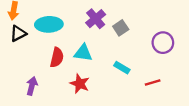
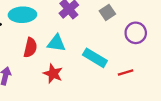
gray square: (121, 28) -> (107, 12), moved
cyan rectangle: (122, 68) -> (95, 58), size x1.5

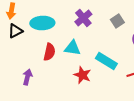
red star: (53, 74) -> (82, 75), moved

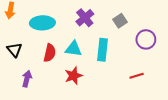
black triangle: (15, 31) -> (14, 50), moved, turned -42
cyan rectangle: (106, 61) -> (102, 50), moved, turned 65
red star: (82, 75) -> (73, 76), moved, turned 30

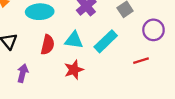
cyan rectangle: (102, 50) -> (106, 41), turned 40
red line: (137, 76) -> (141, 61), moved

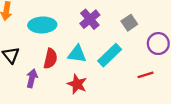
red star: (74, 70) -> (77, 84), turned -30
purple arrow: (23, 73) -> (32, 78), moved

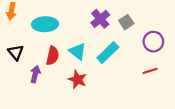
purple cross: (90, 19) -> (100, 19), moved
cyan triangle: (77, 54) -> (78, 51), turned 30
red line: (146, 75) -> (150, 71), moved

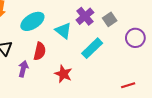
cyan ellipse: (45, 24) -> (32, 21), turned -30
cyan triangle: (78, 51) -> (63, 31), moved
red line: (150, 71) -> (128, 85), moved

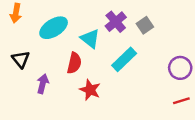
purple circle: (135, 38) -> (180, 68), moved
red semicircle: (40, 51) -> (74, 63), moved
red line: (128, 85) -> (181, 101), moved

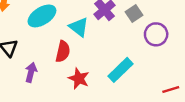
cyan rectangle: (124, 59) -> (120, 70), moved
purple circle: (180, 68) -> (156, 34), moved

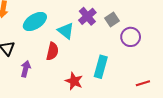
cyan rectangle: (120, 70) -> (101, 67), turned -30
red star: (79, 79) -> (74, 81), moved

